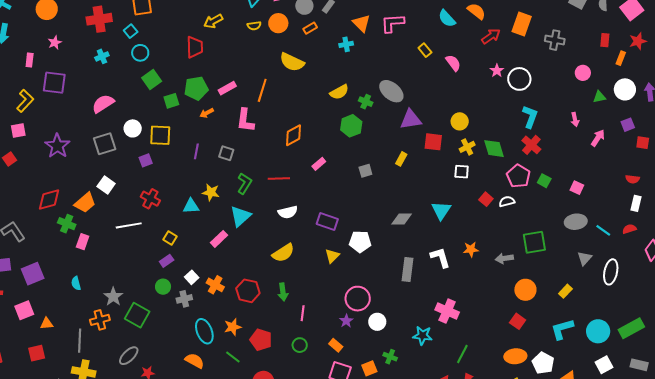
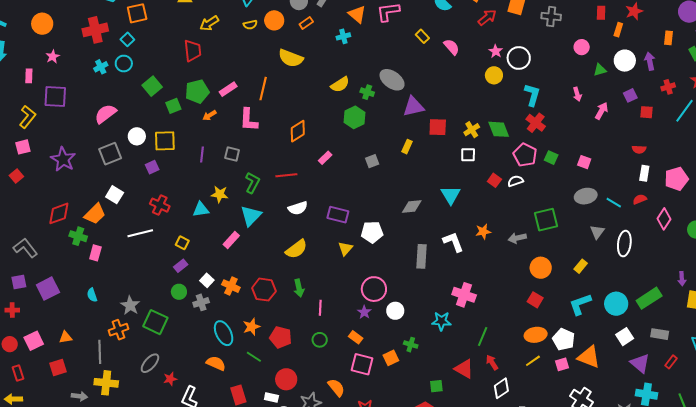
cyan circle: (140, 53) -> (124, 64), moved
yellow circle: (460, 121) -> (494, 75), moved
pink square: (24, 310) -> (34, 341), moved

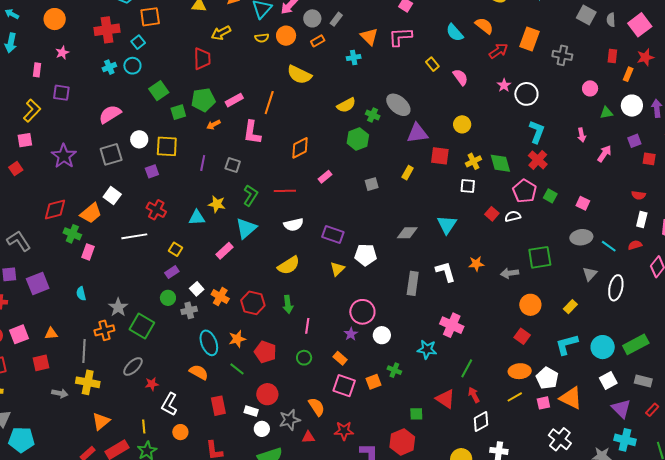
yellow circle: (494, 75) -> (462, 124), moved
purple square: (55, 96) -> (61, 93), size x0.7

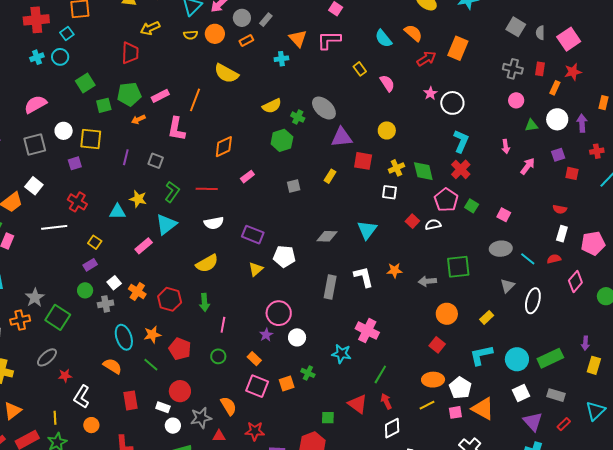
gray cross: (562, 55) -> (513, 69), moved

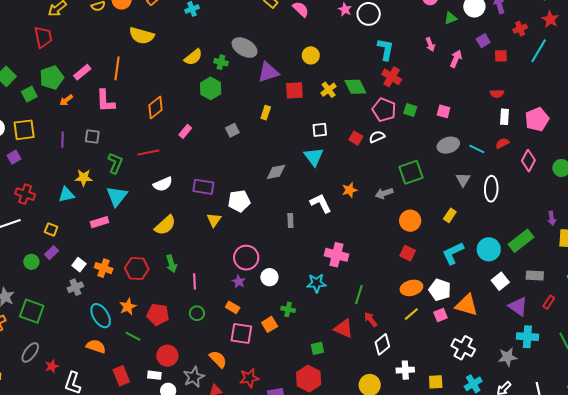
white square: (390, 192) -> (320, 130), moved
pink rectangle: (144, 246) -> (100, 222), turned 36
gray rectangle: (330, 287) -> (290, 221), size x0.6
green circle: (85, 290) -> (31, 262), moved

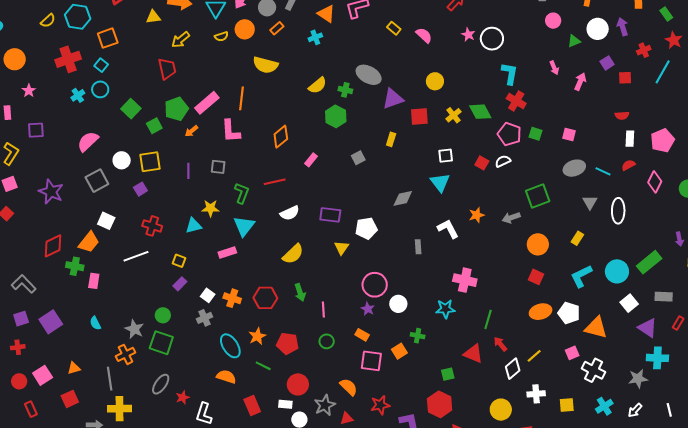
pink rectangle: (82, 72) -> (207, 103), size x1.4
green circle: (31, 262) -> (163, 315), moved
yellow line: (411, 314) -> (534, 356), moved
pink square: (441, 315) -> (572, 353), moved

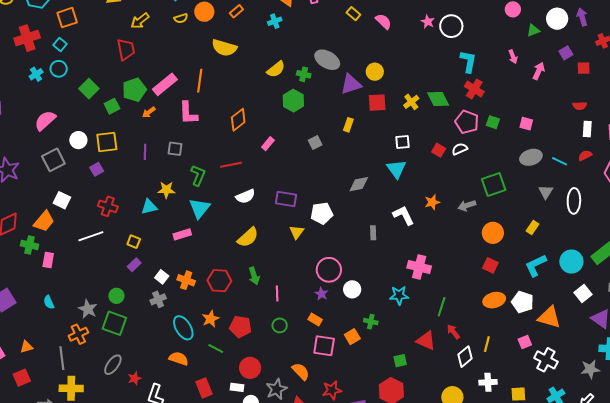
yellow circle: (435, 81) -> (375, 72), moved
yellow line: (534, 356) -> (487, 344), turned -35

